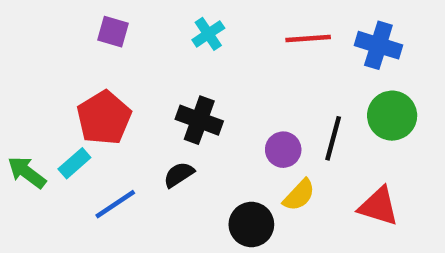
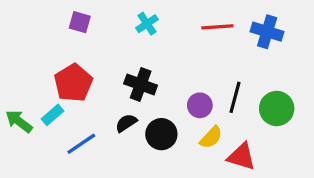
green circle: (392, 116) -> (277, 109), moved
red triangle: (378, 206) -> (241, 157), moved
black circle: (251, 225) -> (161, 134), moved

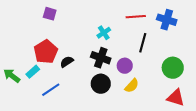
cyan cross: (147, 24) -> (104, 33), moved
black cross: (141, 85) -> (101, 58), moved
black line: (235, 97) -> (143, 43), moved
black semicircle: (126, 123) -> (67, 62), moved
red triangle: (241, 157) -> (176, 98), moved

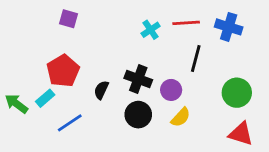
cyan cross: (104, 33) -> (151, 30), moved
black semicircle: (67, 62) -> (101, 90), moved, turned -32

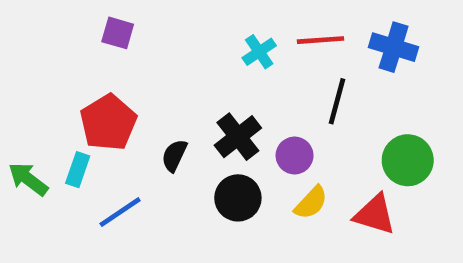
black cross: (138, 79) -> (238, 137), turned 32
cyan rectangle: (45, 98) -> (78, 170), turned -30
red triangle: (241, 134) -> (375, 214), moved

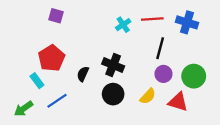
black cross: (238, 137) -> (113, 65), turned -30
purple circle: (295, 156) -> (163, 74), moved
cyan rectangle: (78, 170) -> (37, 81), turned -56
green arrow: (28, 179) -> (23, 109), moved, turned -72

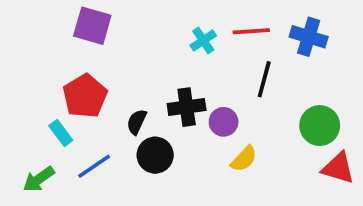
purple square: (56, 16) -> (92, 26), size x1.5
black cross: (113, 65) -> (187, 107), turned -30
purple circle: (163, 74) -> (224, 122), moved
black circle: (113, 94) -> (155, 155), moved
red triangle: (178, 102) -> (338, 168), moved

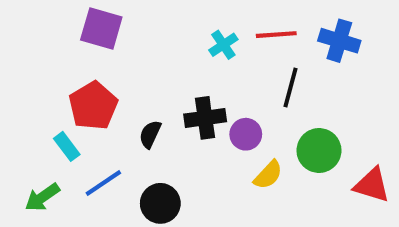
green circle: (320, 126) -> (319, 151), moved
black circle: (155, 155) -> (160, 203), moved

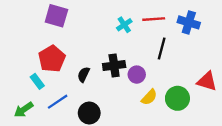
green circle: (319, 151) -> (177, 98), moved
red triangle: (372, 185) -> (207, 81), moved

